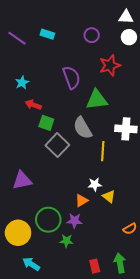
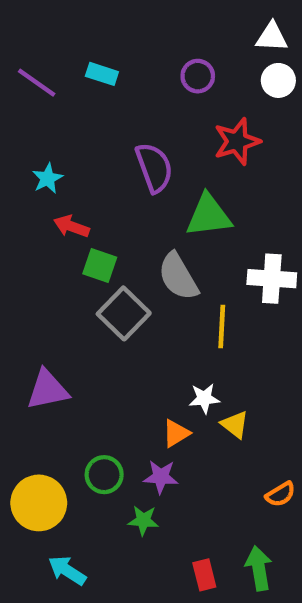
green circle: (48, 220) -> (104, 475), size x0.7

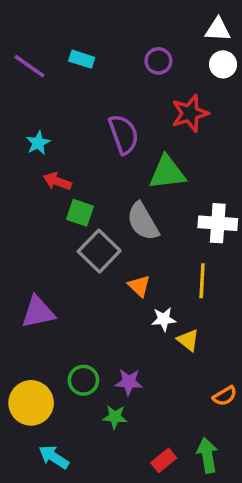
yellow line: (222, 327) -> (202, 281), moved
orange triangle: (176, 433) -> (139, 286), moved, turned -45
red rectangle: (204, 575) -> (164, 460), turned 65

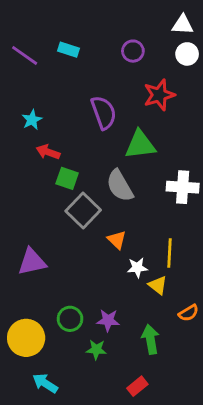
yellow line: (202, 281) -> (170, 253), moved
orange semicircle: (225, 396) -> (189, 313), moved
green arrow: (207, 455) -> (150, 339), moved

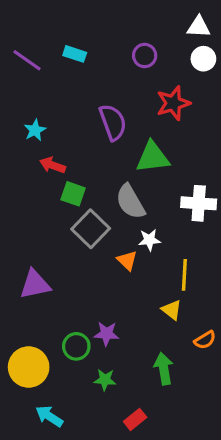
white star: (137, 268) -> (149, 240), moved
purple star: (108, 320) -> (106, 334), moved
red rectangle: (137, 386) -> (135, 419), moved

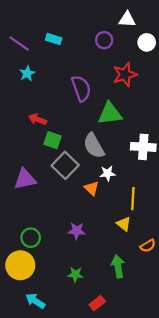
white triangle: (199, 27) -> (127, 19), moved
cyan star: (35, 130) -> (27, 73), moved
purple triangle: (35, 284) -> (25, 179), moved
purple star: (106, 334) -> (77, 231), moved
green circle: (76, 346) -> (31, 238), moved

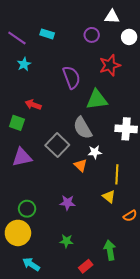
green square: (52, 140) -> (17, 123), moved
green arrow: (118, 266) -> (110, 250), moved

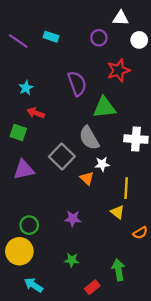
cyan star: (24, 64) -> (26, 88), moved

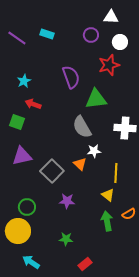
white circle: (139, 40) -> (120, 42), moved
gray square: (62, 156) -> (52, 171), moved
green arrow: (118, 270) -> (107, 221), moved

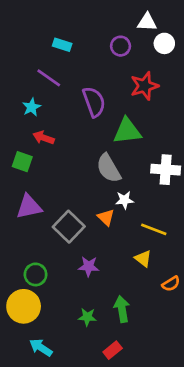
purple line: (17, 38) -> (49, 78), moved
white circle: (120, 42) -> (164, 43), moved
yellow line: (116, 173) -> (154, 229), turned -72
green arrow: (107, 221) -> (122, 309), moved

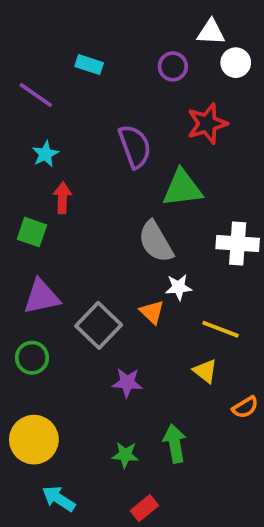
purple line: (49, 78) -> (36, 95), moved
red arrow: (43, 138) -> (62, 198), turned 72
green circle: (36, 274) -> (32, 358), moved
red rectangle: (113, 350) -> (144, 508), moved

